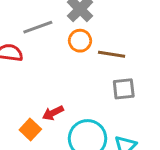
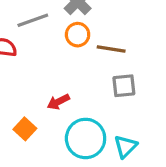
red arrow: (53, 113) -> (58, 102), moved

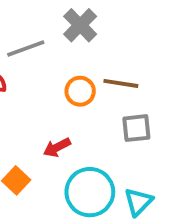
orange circle: (78, 35) -> (80, 91), moved

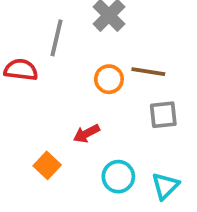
gray line: (26, 49) -> (56, 38), turned -57
cyan circle: (90, 192) -> (118, 177), size x0.7

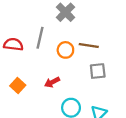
gray line: (56, 38) -> (40, 38), moved
orange square: (47, 165) -> (18, 85), moved

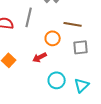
orange circle: (65, 50) -> (53, 38), moved

